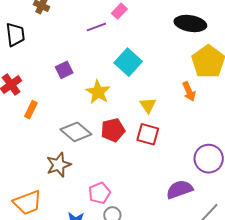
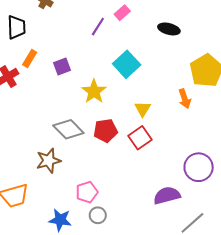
black ellipse: (190, 23) -> (169, 29), moved, size x0.7
purple line: (96, 27) -> (98, 27), turned -42
orange rectangle: (31, 110) -> (30, 58), moved
red square: (148, 134) -> (140, 138), turned 35

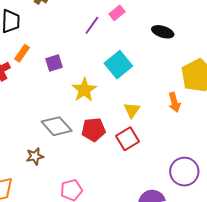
brown star: (49, 161) -> (35, 156), size x0.7

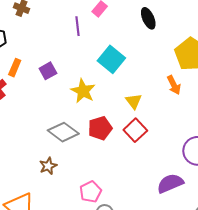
purple line: (92, 25) -> (78, 26), turned -30
black ellipse: (163, 32) -> (148, 18), turned 60

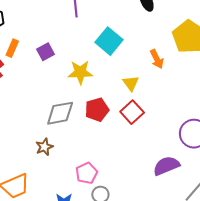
orange arrow: (174, 85) -> (157, 59), moved
yellow star: (83, 91) -> (80, 72), turned -30
gray diamond: (63, 132) -> (60, 113), turned -48

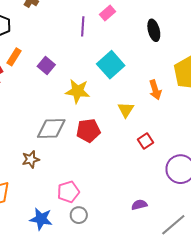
purple square: (45, 52) -> (46, 66), turned -30
red square: (132, 112) -> (145, 141), moved, size x0.7
purple semicircle: (166, 166) -> (139, 205), moved, size x0.6

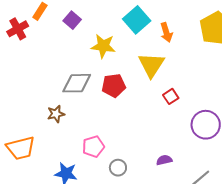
orange arrow: (155, 90) -> (166, 32), moved
yellow triangle: (126, 110) -> (151, 65), size x1.6
gray circle: (79, 215) -> (118, 168), moved

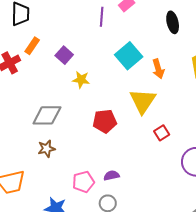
yellow star: (103, 46) -> (81, 80), moved, size x0.7
gray diamond: (77, 83) -> (47, 115), moved
purple semicircle: (164, 160) -> (111, 176), moved

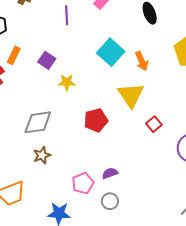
purple line: (102, 17) -> (67, 15), moved

